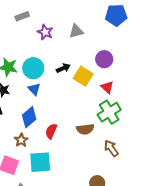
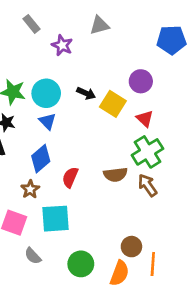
blue pentagon: (116, 15) -> (171, 40), moved
gray rectangle: (22, 16) -> (31, 24), turned 72
gray triangle: (76, 31) -> (99, 25), moved
black arrow: (63, 68) -> (86, 93), turned 48
brown arrow: (111, 148) -> (147, 185), moved

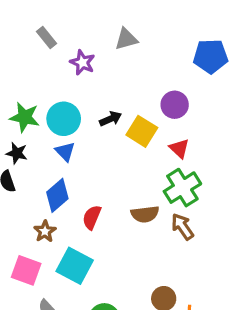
black arrow: (86, 93) -> (111, 119), turned -48
cyan square: (55, 219) -> (75, 266), turned 32

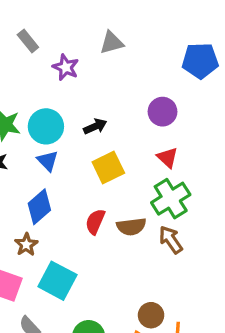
yellow square: (142, 131) -> (108, 167), moved, turned 32
red semicircle: (92, 217) -> (95, 222), moved

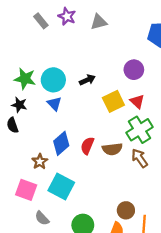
purple star: (66, 67) -> (67, 16), moved
yellow square: (108, 167) -> (113, 101), moved
blue diamond: (39, 207) -> (61, 143), moved

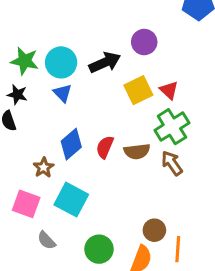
purple circle: (134, 70) -> (144, 42), moved
black arrow: (87, 80) -> (105, 62), size x1.5

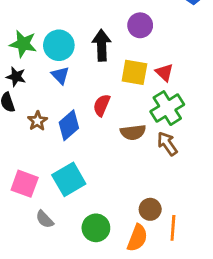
black arrow: (105, 62) -> (102, 45), turned -68
yellow square: (138, 90) -> (134, 72), turned 36
red semicircle: (105, 147) -> (102, 105), moved
brown star: (44, 167) -> (37, 121), moved
cyan square: (71, 200) -> (69, 179), turned 32

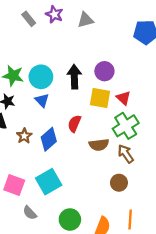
purple circle: (140, 25) -> (104, 71), moved
brown circle: (150, 209) -> (119, 183), moved

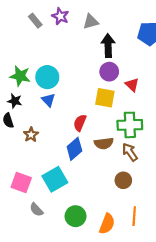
black arrow: (74, 77) -> (108, 46), moved
red triangle: (123, 98) -> (132, 85), moved
green cross: (126, 126) -> (130, 125), turned 30
blue diamond: (49, 139) -> (74, 149), moved

